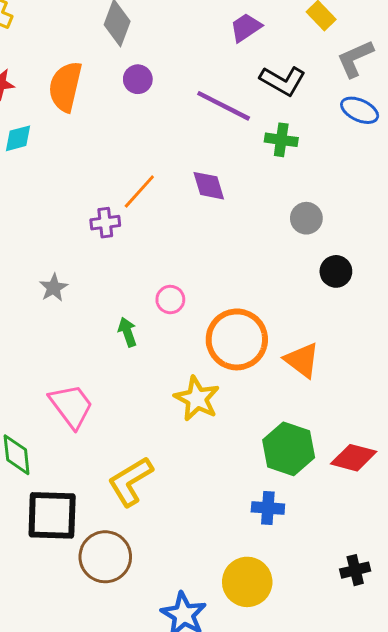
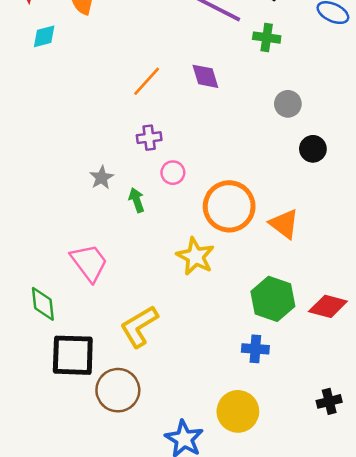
purple cross: (105, 223) -> (149, 138), moved
gray star: (54, 288) -> (102, 178), moved

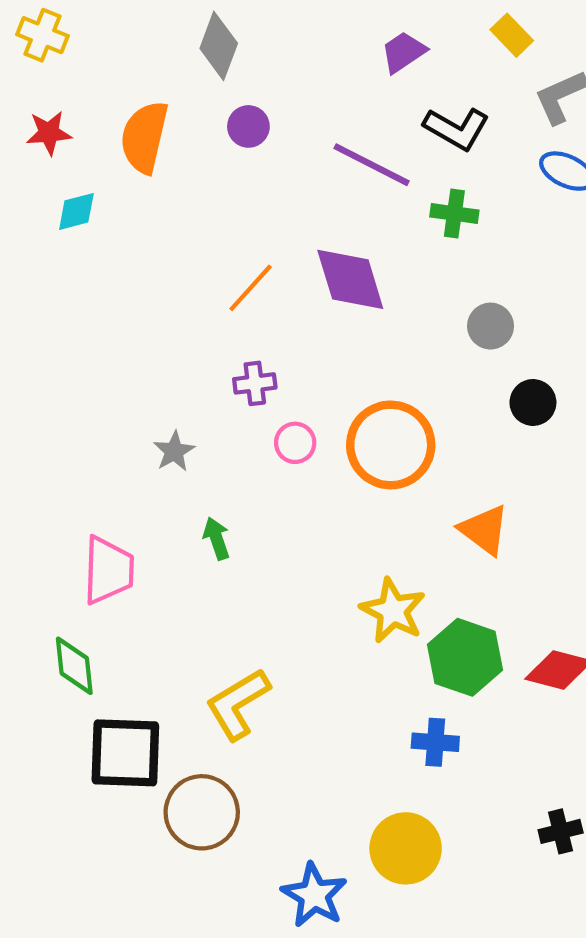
purple diamond: (205, 76) -> (350, 279), size x1.5
green arrow: (137, 200) -> (217, 538), moved
orange circle: (229, 206) -> (391, 445), moved
yellow star: (195, 256) -> (393, 611), moved
pink trapezoid: (89, 263) -> (108, 570), moved, turned 39

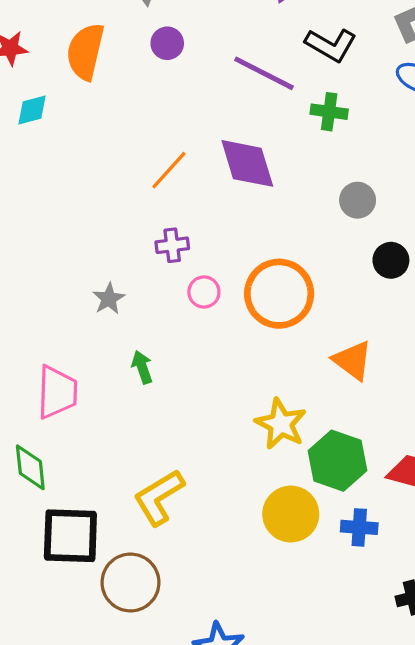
blue cross: (435, 742) -> (359, 527), moved
yellow circle: (406, 848) -> (291, 514), moved

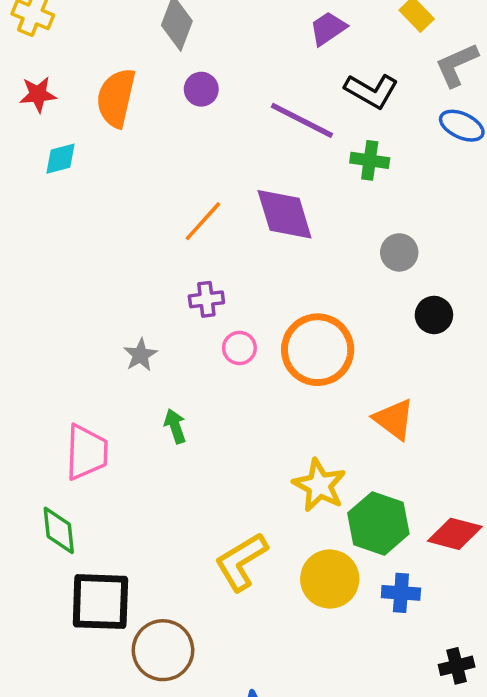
yellow L-shape: (159, 497) -> (241, 562), moved

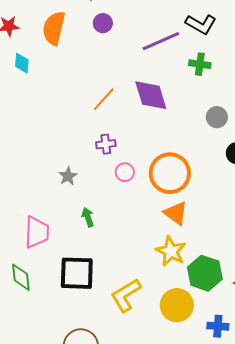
purple line: (302, 120) -> (161, 41), turned -51
cyan diamond: (61, 159) -> (22, 63), turned -70
orange triangle: (394, 419) -> (176, 213), moved
blue cross: (401, 593) -> (218, 326), moved
black square: (100, 602) -> (77, 273), moved

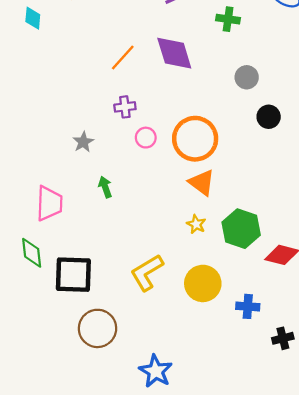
yellow star: (171, 251) -> (196, 224), size x0.6
black square: (77, 273) -> (73, 275), moved
green hexagon: (205, 273) -> (241, 229), moved

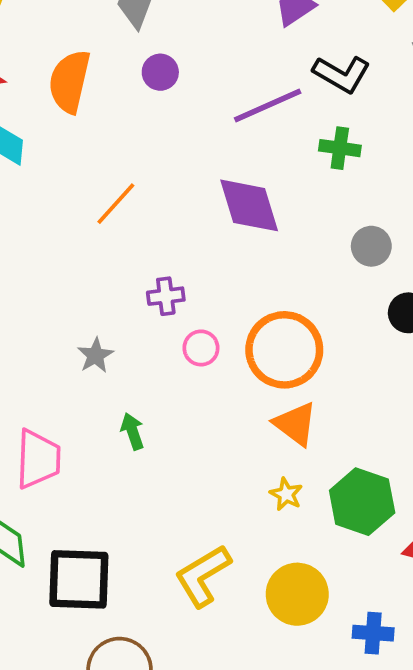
orange line: (123, 58) -> (116, 204), moved

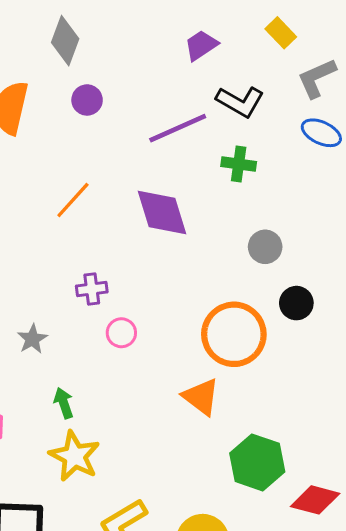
orange line: (116, 204) -> (73, 200), moved
orange circle: (284, 350) -> (234, 334), moved
yellow star: (286, 494) -> (75, 456), moved, size x1.8

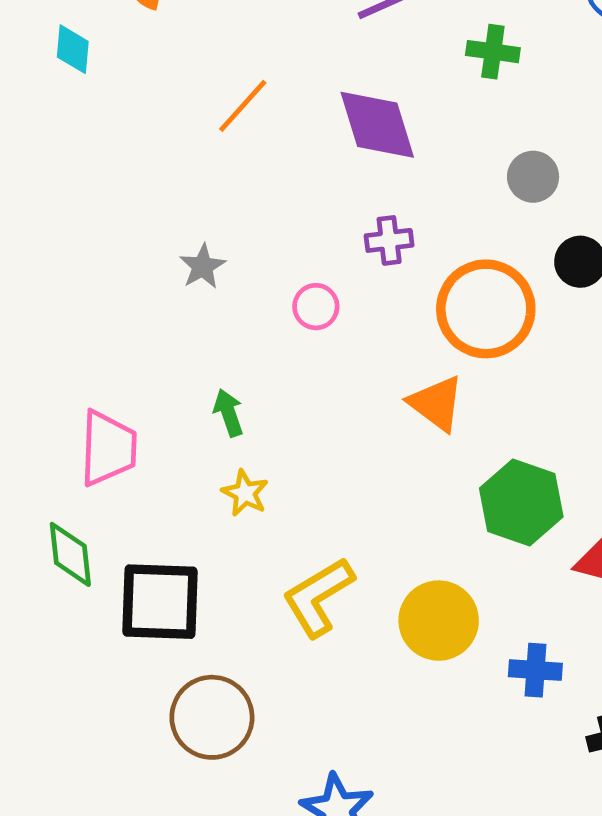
purple cross: (92, 289) -> (389, 240), moved
gray star: (32, 339) -> (203, 266), moved
yellow star: (75, 456) -> (245, 493), size x0.6

